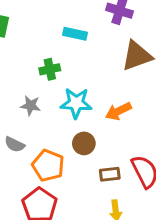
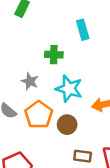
cyan rectangle: (75, 34) -> (83, 30), turned 48
orange pentagon: (48, 165) -> (39, 115), moved

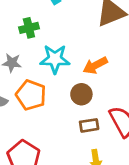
brown circle: (67, 125) -> (81, 94), moved

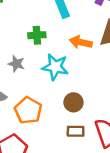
orange arrow: (95, 65) -> (81, 42), moved, turned 30
orange pentagon: (31, 95) -> (28, 110), moved

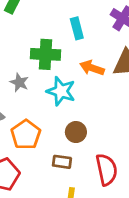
green cross: (37, 35) -> (45, 54), size x1.5
brown rectangle: (76, 131) -> (62, 162), moved

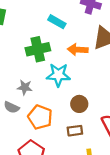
cyan rectangle: (77, 28) -> (57, 22), turned -30
gray star: (19, 82) -> (25, 87), moved

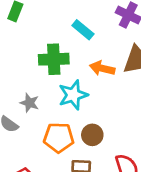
cyan star: (58, 75) -> (73, 95), turned -30
orange pentagon: (40, 117) -> (59, 138), moved, turned -30

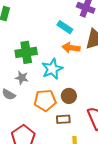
cyan rectangle: (83, 30) -> (65, 27), moved
green cross: (54, 59) -> (26, 52), moved

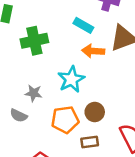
green cross: (26, 52) -> (34, 41), moved

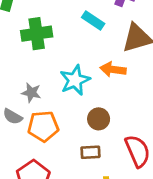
orange arrow: (93, 51) -> (113, 69), moved
orange pentagon: (65, 120) -> (43, 126), moved

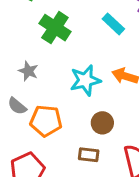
green cross: (37, 34) -> (55, 28), turned 32
gray star: (31, 93) -> (28, 71), moved

